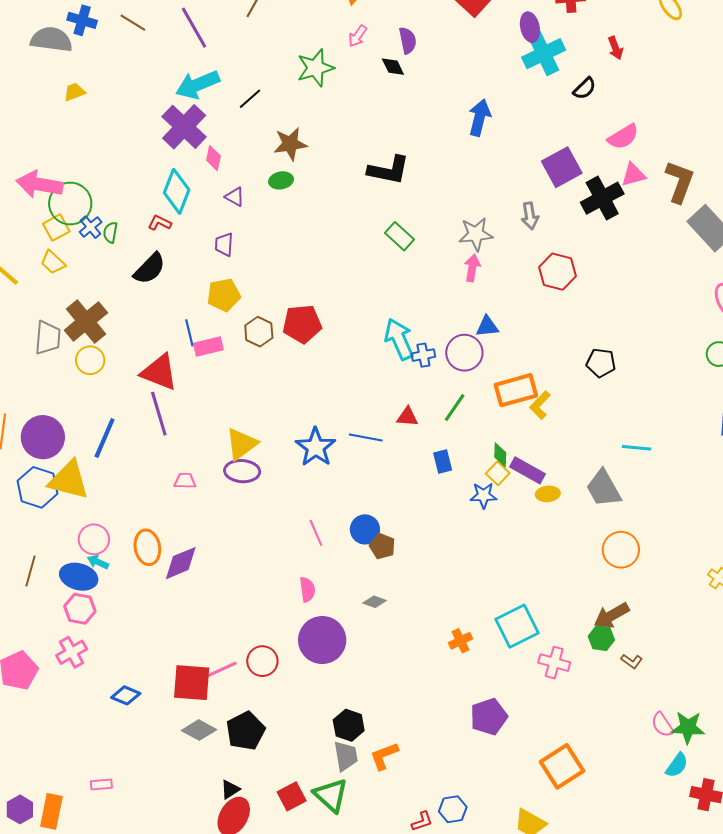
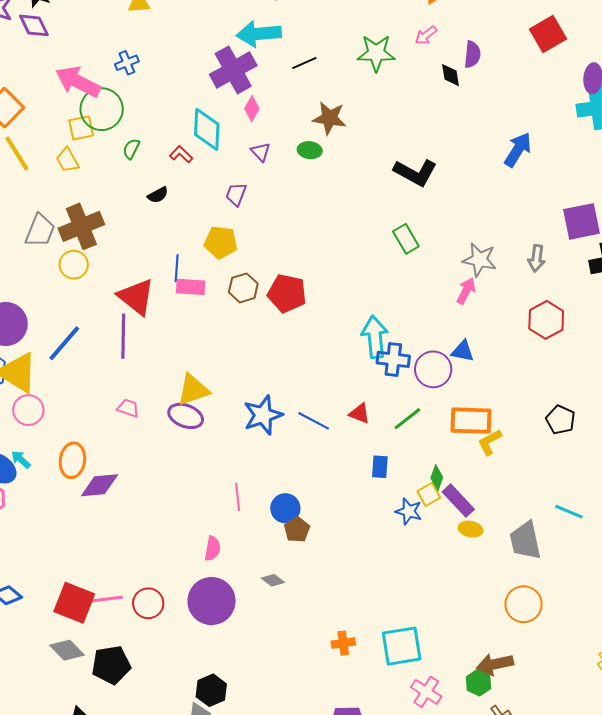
cyan diamond: (177, 191) -> (207, 129), turned -36
blue cross: (91, 227) -> (127, 63), moved
black semicircle: (150, 269) -> (158, 195), size x0.6
blue cross: (423, 355) -> (393, 359), size x1.4
pink circle: (94, 539) -> (28, 410), moved

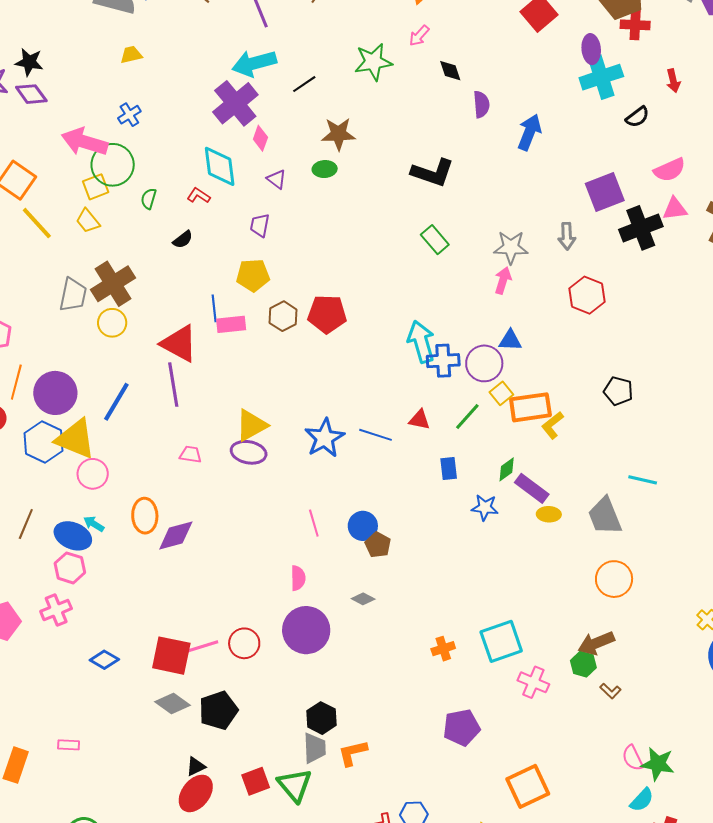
purple semicircle: (472, 54) -> (481, 104), moved
green diamond: (437, 478) -> (507, 469), turned 45
yellow square: (429, 494) -> (501, 393), moved

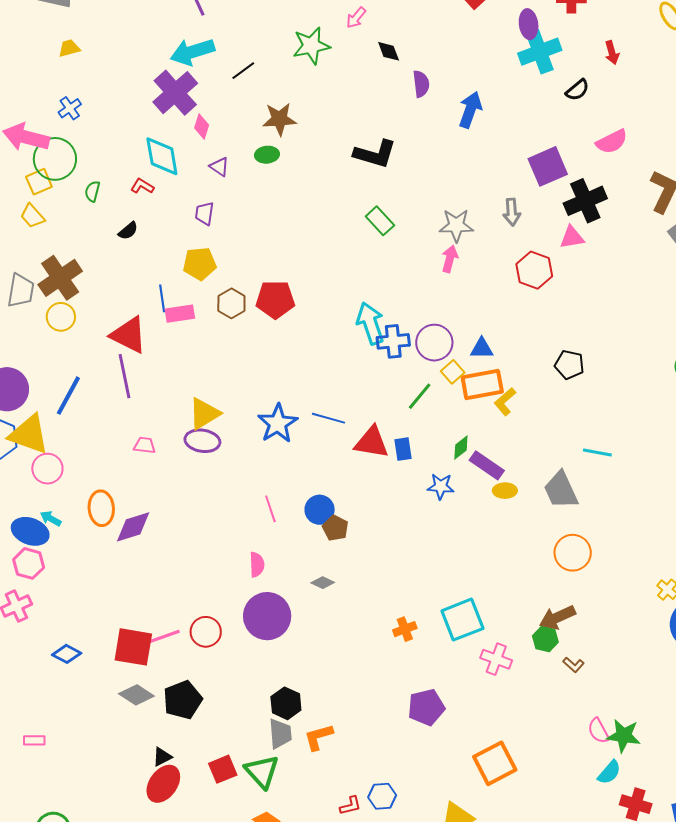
pink triangle: (675, 209) -> (572, 237), moved
blue triangle: (510, 340) -> (482, 348), moved
red triangle: (419, 420) -> (372, 442), moved, size x1.6

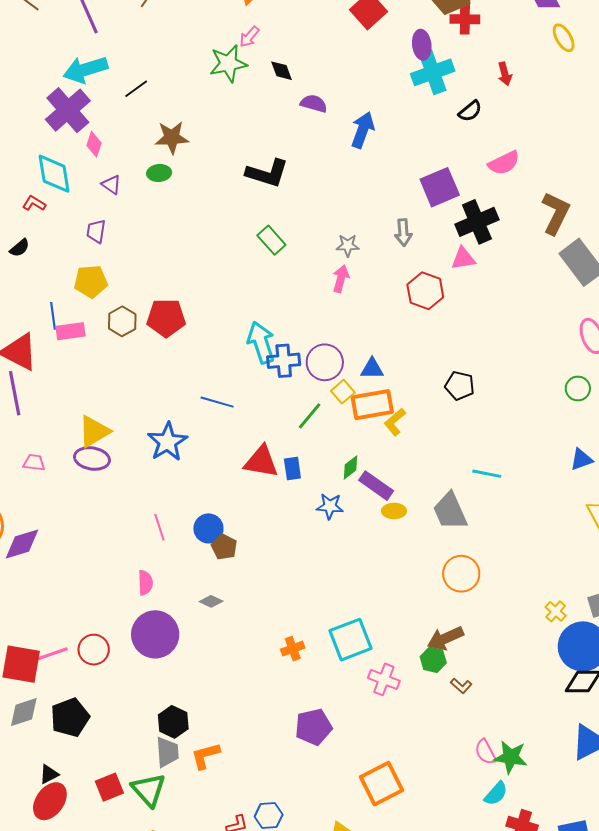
green star: (311, 46) -> (228, 64), moved
purple semicircle: (421, 84) -> (314, 104), turned -68
gray star: (456, 225) -> (348, 245), size x0.7
blue line: (329, 418) -> (217, 402), moved
gray diamond: (136, 695) -> (24, 712), turned -52

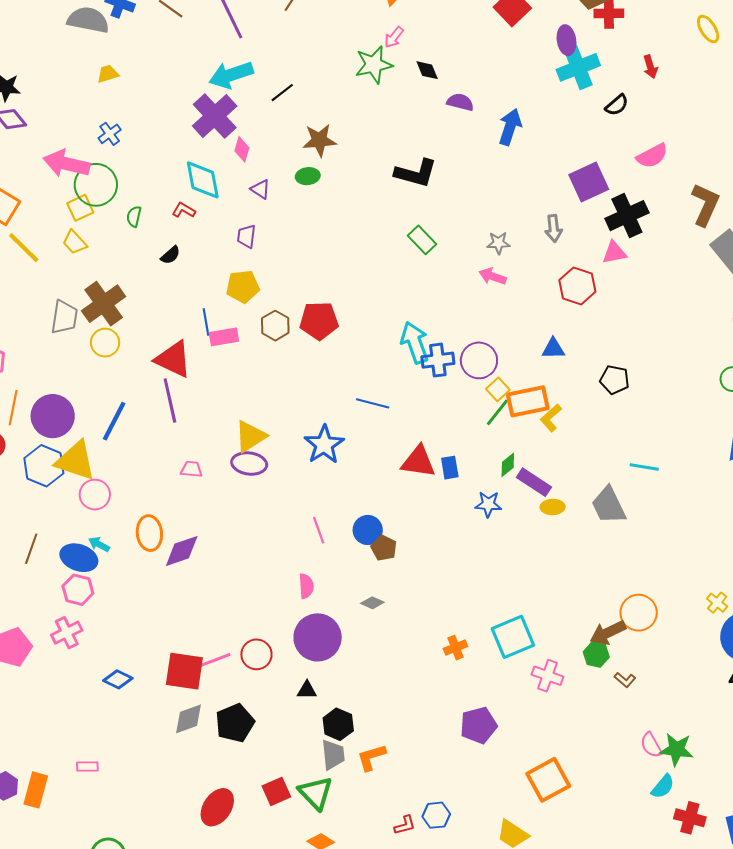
pink arrow: (341, 279) -> (493, 276), turned -84
blue triangle: (372, 369) -> (553, 349), moved
green line: (310, 416) -> (497, 412), moved
orange circle: (461, 574) -> (639, 613), moved
black triangle: (49, 774) -> (307, 690), moved, turned 30

